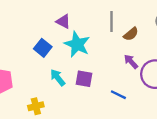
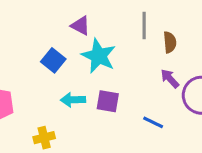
brown semicircle: (131, 34) -> (170, 42), turned -56
cyan arrow: (58, 78) -> (73, 100), turned -54

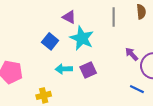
brown semicircle: (170, 42) -> (141, 12), moved
purple square: (108, 101) -> (88, 70), turned -35
blue line: (153, 122) -> (137, 89), moved

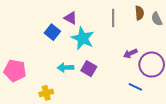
blue square: (50, 41) -> (52, 32), moved
purple arrow: (132, 54) -> (130, 53), turned -72
purple square: (88, 70) -> (89, 69), turned -35

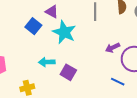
purple square: (89, 69) -> (68, 72), moved

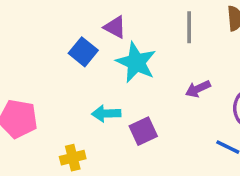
purple arrow: (113, 48) -> (198, 89), moved
purple square: (68, 72) -> (143, 131), turned 35

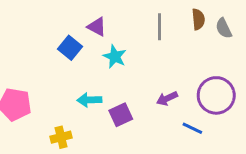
cyan star: (136, 62) -> (115, 57), size x0.7
purple arrow: (198, 89) -> (167, 98), moved

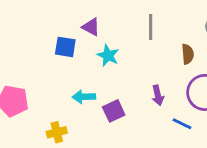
brown semicircle: (198, 19) -> (188, 54), moved
blue square: (70, 48) -> (65, 47), turned -30
purple arrow: (167, 98) -> (158, 95), turned -78

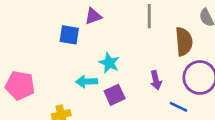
purple triangle: (91, 27) -> (93, 16), turned -48
brown semicircle: (188, 54) -> (184, 42), size x1.5
cyan star: (108, 55) -> (109, 63), moved

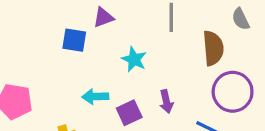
cyan star: (109, 63) -> (134, 59), moved
purple arrow: (156, 80) -> (166, 101), moved

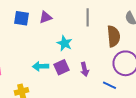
blue square: (74, 40) -> (22, 18), moved
purple square: (129, 113) -> (62, 67), moved

